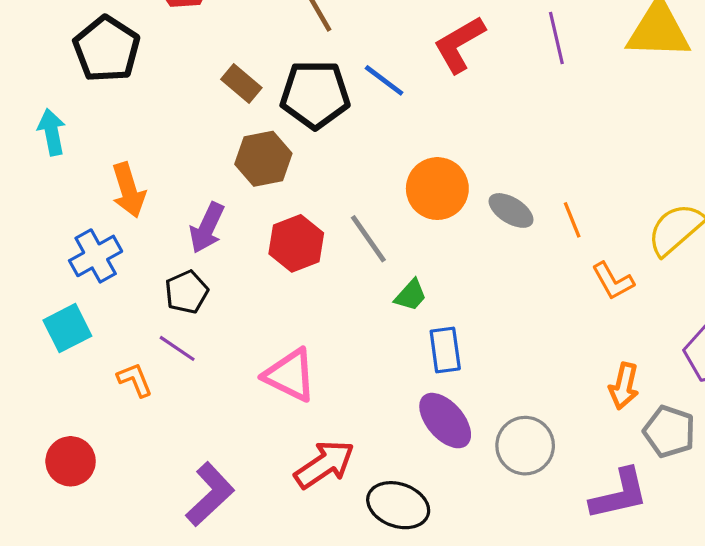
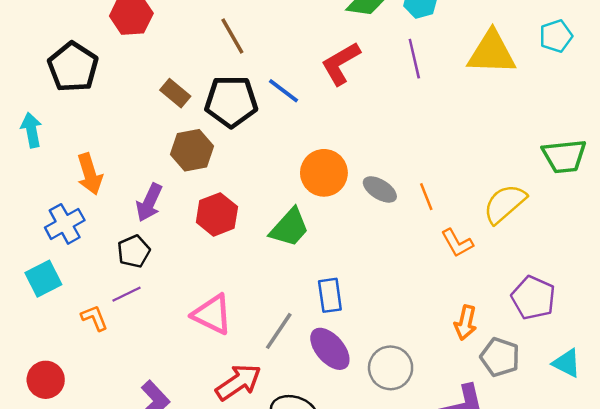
gray line: (368, 239) -> (279, 331), moved, turned 69
green trapezoid: (411, 295) -> (289, 228), moved, size x1.6
purple line: (177, 348) -> (127, 294), turned -60

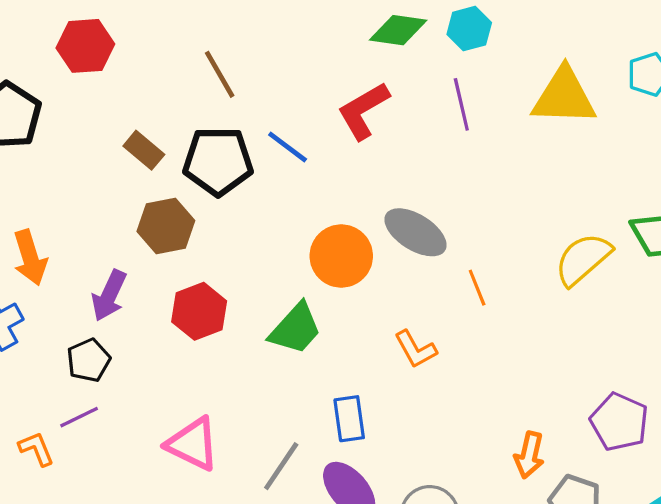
gray ellipse: (380, 189) -> (415, 232), moved, size x1.4
yellow semicircle: (505, 204) -> (583, 259), moved
orange L-shape: (457, 243) -> (415, 349), moved

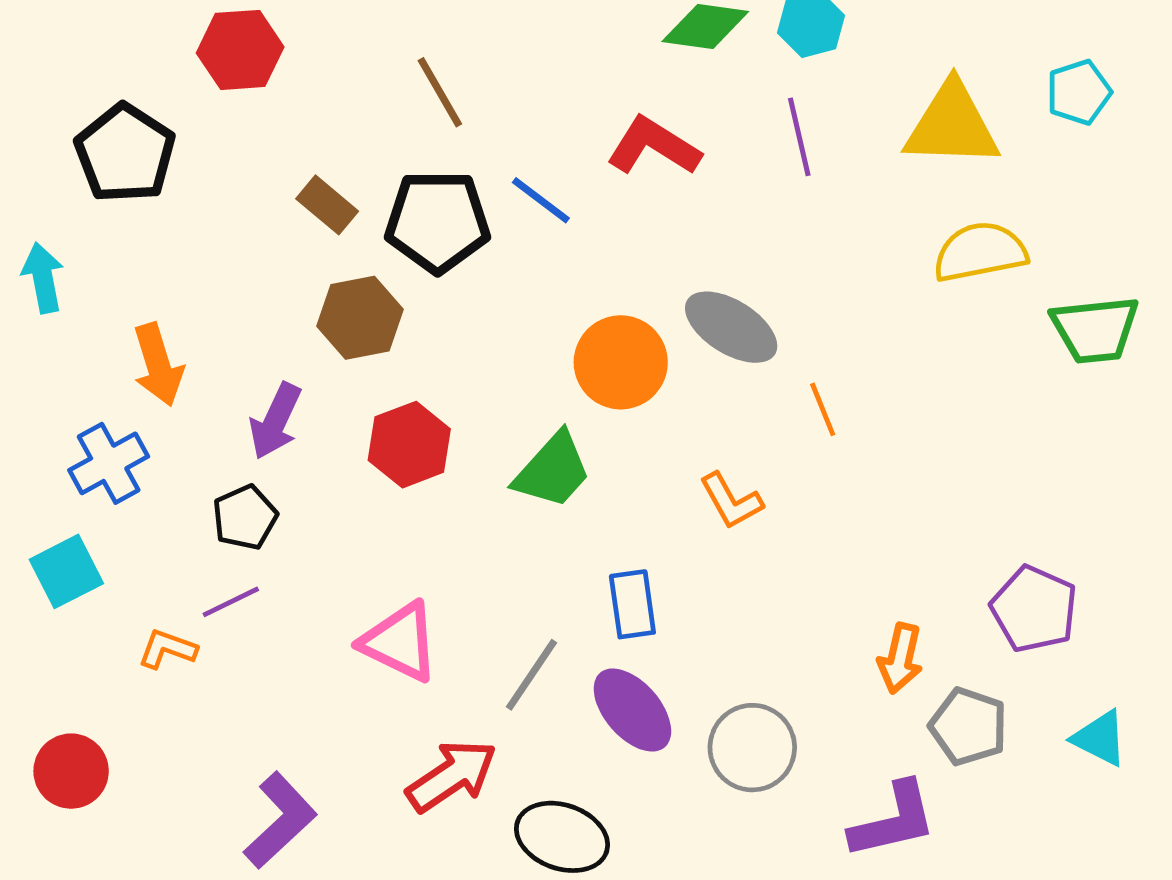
red L-shape: (363, 111) -> (654, 146), turned 62
yellow semicircle: (583, 259) -> (980, 252), moved, turned 30
orange L-shape: (36, 449) -> (167, 649), turned -48

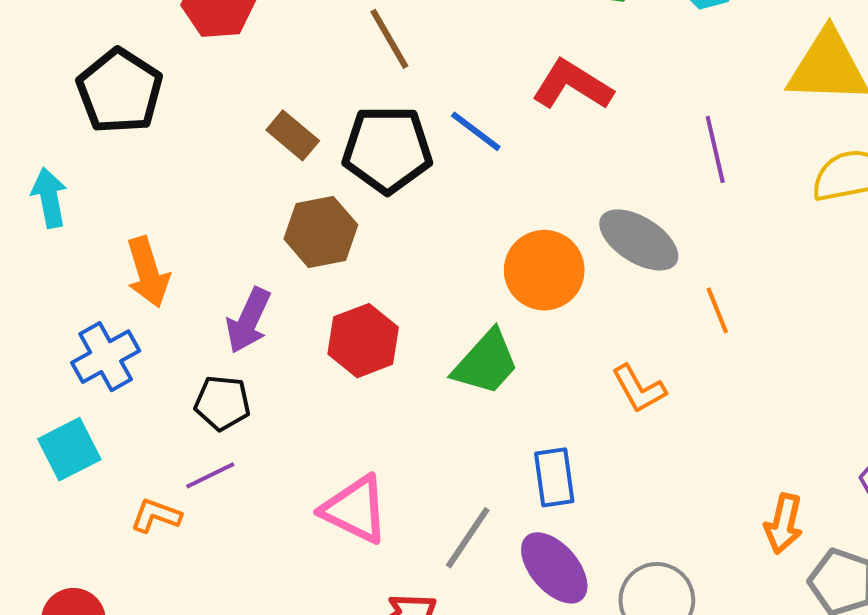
purple line: (799, 137) -> (715, 149), moved
black pentagon: (245, 517) -> (222, 403), turned 30

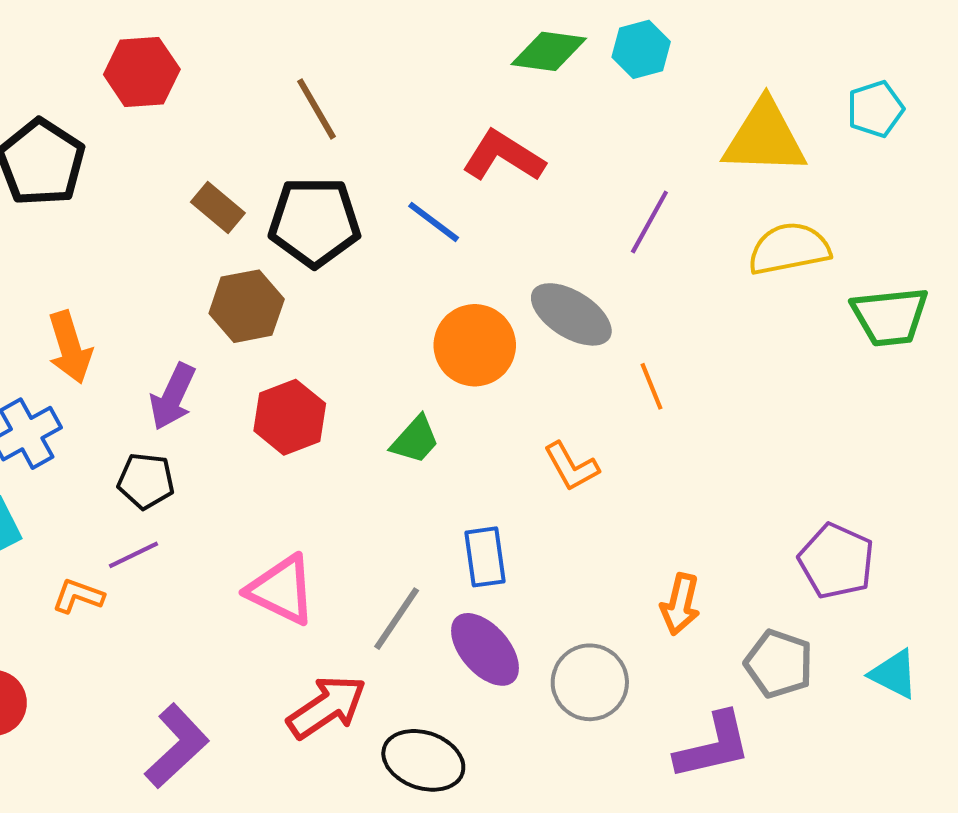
blue line: (476, 131) -> (434, 222), moved
purple line: (715, 149) -> (649, 222), turned 42
green trapezoid: (486, 363) -> (415, 440), size x0.7
orange arrow: (784, 524) -> (680, 604), moved

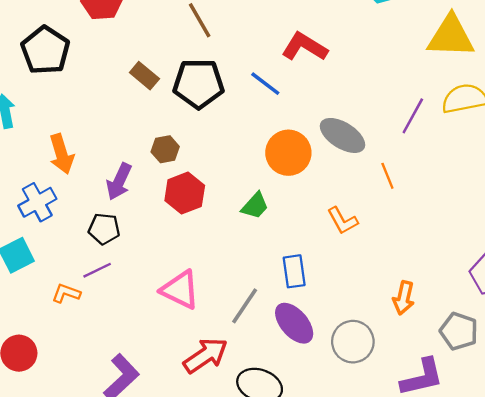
purple line: (649, 222) -> (413, 116), moved
brown hexagon: (247, 306) -> (165, 149), moved, size x0.7

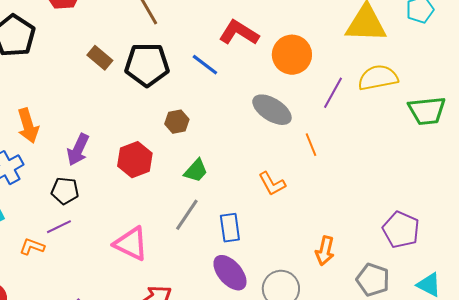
brown hexagon: (165, 149) -> (177, 122), moved
orange circle: (288, 153) -> (292, 55), moved
gray line: (245, 306) -> (187, 215), moved

